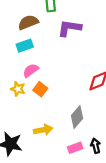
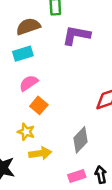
yellow star: (18, 89) -> (26, 132), moved

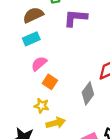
gray diamond: (80, 140) -> (88, 93), moved

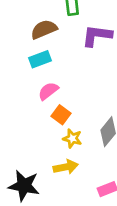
yellow star: (42, 106) -> (72, 138), moved

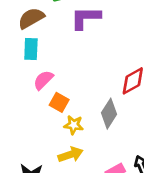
cyan rectangle: (40, 59) -> (31, 49), turned -60

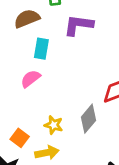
cyan rectangle: (31, 49) -> (41, 49), moved
orange square: (59, 102) -> (20, 138), moved

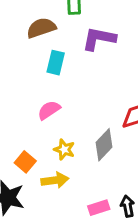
pink semicircle: (31, 79) -> (49, 110), moved

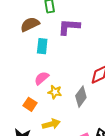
yellow star: (64, 150) -> (55, 92), moved
orange square: (25, 162) -> (30, 104), moved

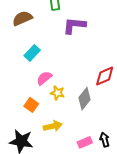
brown semicircle: (30, 24) -> (22, 18), moved
cyan rectangle: (42, 46) -> (32, 53), moved, turned 35

